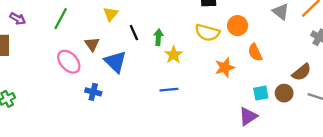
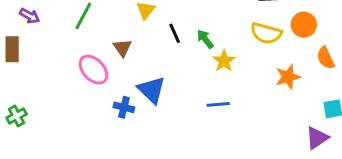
green arrow: (158, 37) -> (205, 39), turned -42
blue triangle: (115, 62) -> (151, 90), moved

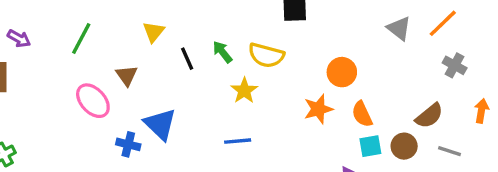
orange circle: (304, 25) -> (342, 72), moved
yellow semicircle: (266, 33) -> (266, 55), moved
green arrow: (205, 39) -> (222, 52), moved
orange semicircle: (326, 58) -> (362, 114), moved

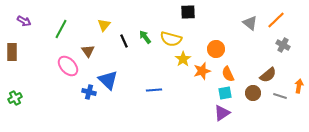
purple arrow: (19, 38) -> (24, 21), moved
yellow star: (244, 91) -> (183, 59), moved
orange arrow: (481, 111) -> (299, 86), moved
cyan square: (370, 146) -> (225, 93), moved

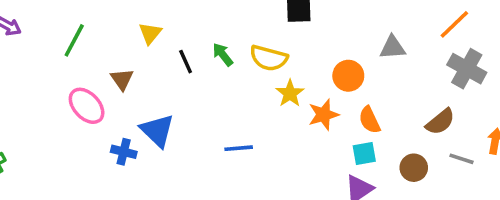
gray triangle: (250, 23) -> (393, 47), moved, turned -42
gray cross: (283, 45) -> (467, 69), size x1.5
brown circle: (253, 93) -> (414, 168), moved

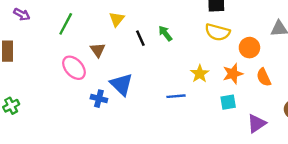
yellow semicircle: (269, 58) -> (217, 32), moved
yellow star: (290, 93) -> (200, 74), moved
cyan square: (364, 154) -> (228, 102), moved

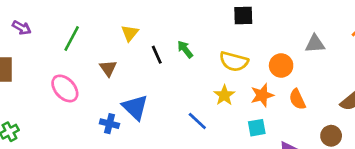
yellow semicircle: (217, 32) -> (234, 61), moved
pink ellipse: (74, 68) -> (65, 88), moved
blue line: (176, 96) -> (197, 121), turned 48

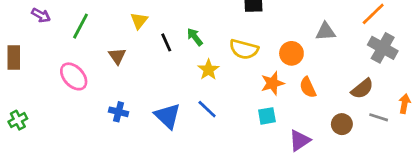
purple arrow: (22, 28) -> (41, 15), moved
yellow star: (224, 95) -> (208, 70), moved
blue triangle: (135, 107) -> (168, 116), moved

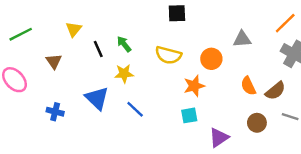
green line: (80, 26) -> (21, 34), turned 35
yellow star: (208, 70) -> (124, 74), moved, turned 30
orange semicircle: (308, 87) -> (248, 86), moved
blue triangle: (168, 116) -> (97, 98), moved

